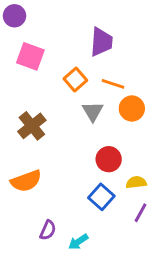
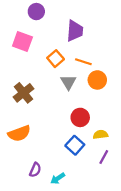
purple circle: (14, 16) -> (36, 12), moved

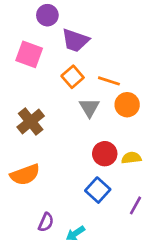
purple trapezoid: (75, 31) -> (75, 40), moved, turned 105
yellow semicircle: (101, 135) -> (131, 158), moved

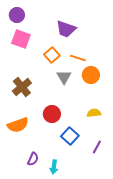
purple circle: (47, 15) -> (17, 15), moved
purple trapezoid: (75, 40) -> (66, 29), moved
red circle: (105, 154) -> (52, 114), moved
cyan arrow: (75, 233) -> (54, 167), turned -48

